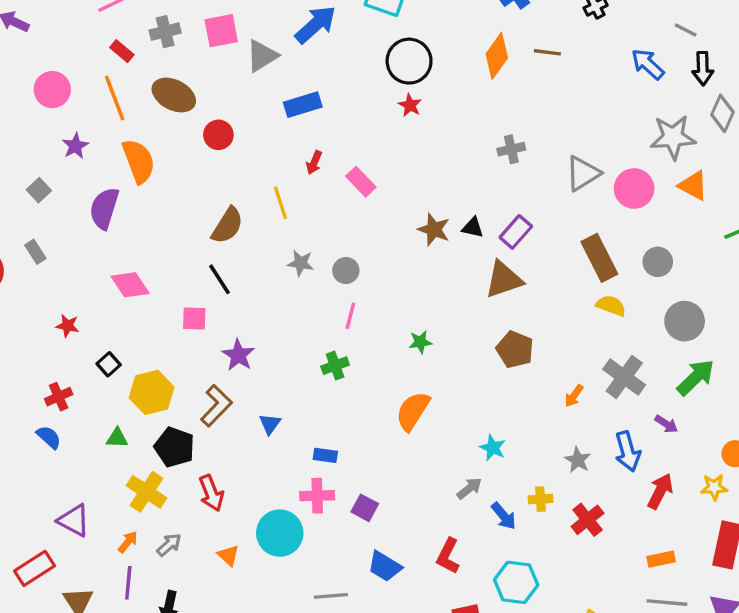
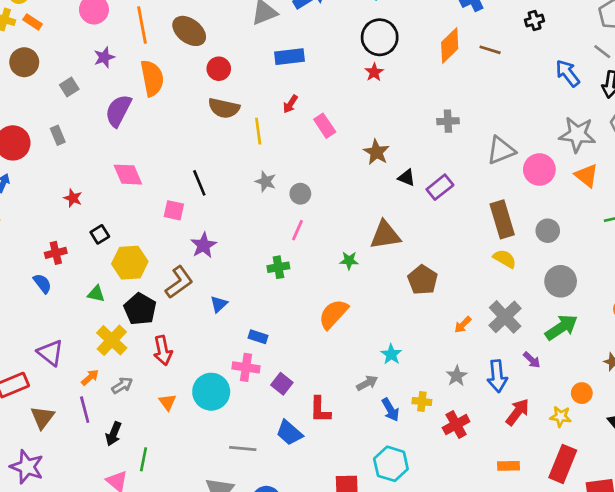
brown semicircle: (227, 225) -> (224, 108), moved, turned 60
brown star: (434, 230) -> (376, 152), moved
brown triangle: (504, 280) -> (385, 235), moved
red L-shape: (448, 556) -> (320, 410), moved, turned -36
purple line: (128, 583) -> (85, 410), turned -30

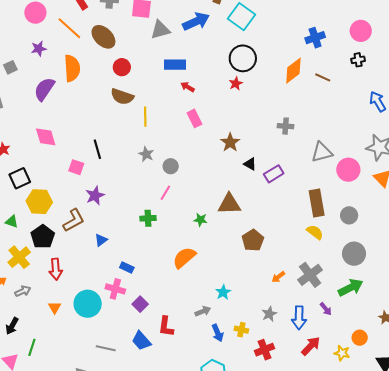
orange line: (142, 25) -> (69, 28), turned -44
red arrow: (290, 104) -> (188, 87), moved, turned 80
black square: (100, 234) -> (20, 178), size x1.5

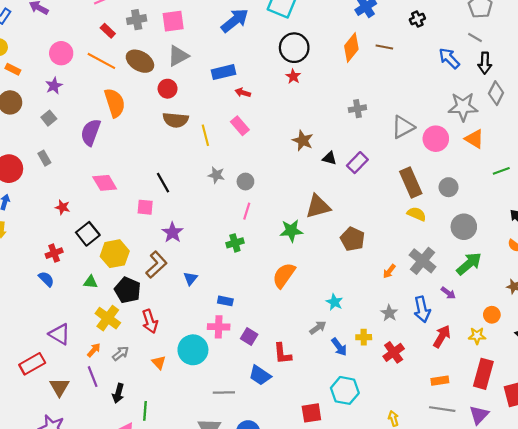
gray triangle: (160, 30) -> (178, 56), moved
purple star: (39, 49) -> (54, 86), moved
pink rectangle: (195, 118) -> (240, 126), moved
green star: (200, 220) -> (291, 231), size x1.5

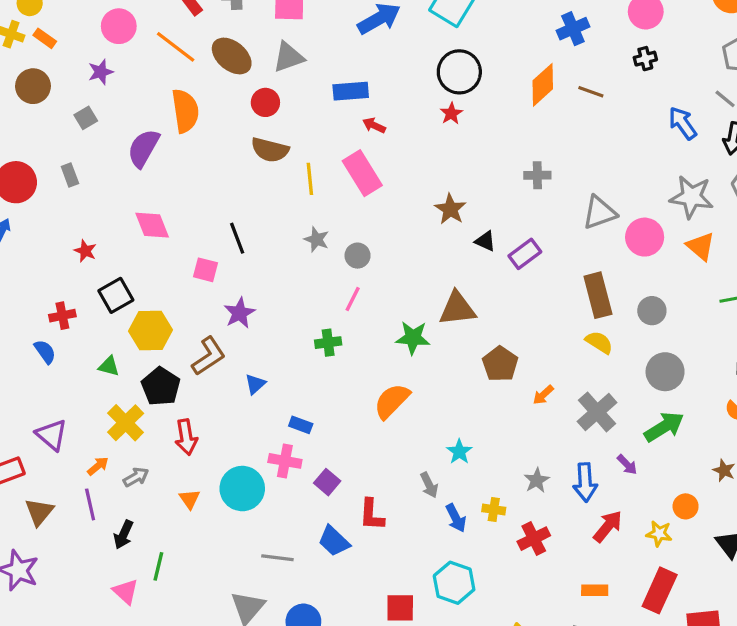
pink rectangle: (240, 126) -> (362, 173), size x1.5
orange arrow: (389, 271) -> (543, 395), moved
gray arrow: (318, 328) -> (429, 485), turned 91

